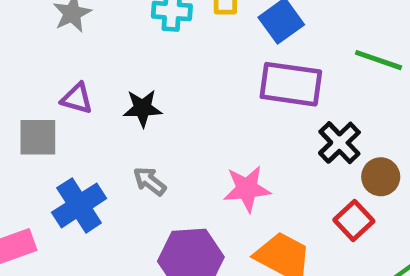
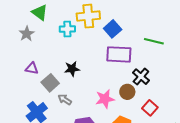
black star: (142, 108) -> (72, 69), moved
gray square: (38, 137) -> (50, 83), moved, turned -36
brown circle: (381, 177) -> (127, 92), moved

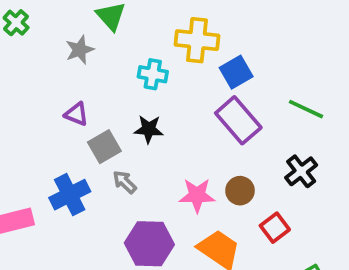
cyan cross: (67, 29) -> (153, 74), moved
purple rectangle: (119, 54) -> (238, 120), turned 35
black cross: (141, 77) -> (301, 171), moved

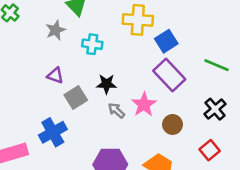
cyan cross: (153, 74) -> (92, 44), moved
gray arrow: (125, 182) -> (116, 110), moved
pink star: (197, 195) -> (144, 104), moved, turned -30
red square: (275, 228) -> (210, 150), moved

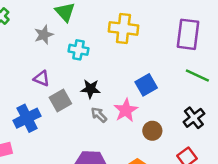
blue square: (166, 41) -> (146, 85), moved
purple rectangle: (169, 75) -> (188, 34), moved, turned 48
blue cross: (53, 132) -> (27, 118), moved

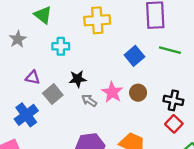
gray star: (44, 35) -> (18, 39), moved
blue square: (146, 85) -> (134, 56), moved
black cross: (194, 118) -> (173, 100), moved, turned -30
brown circle: (152, 131) -> (138, 93), moved

